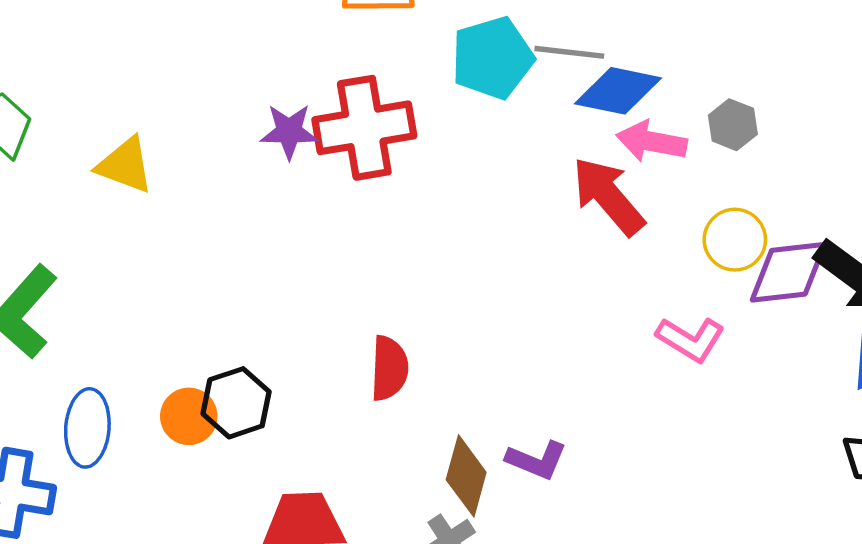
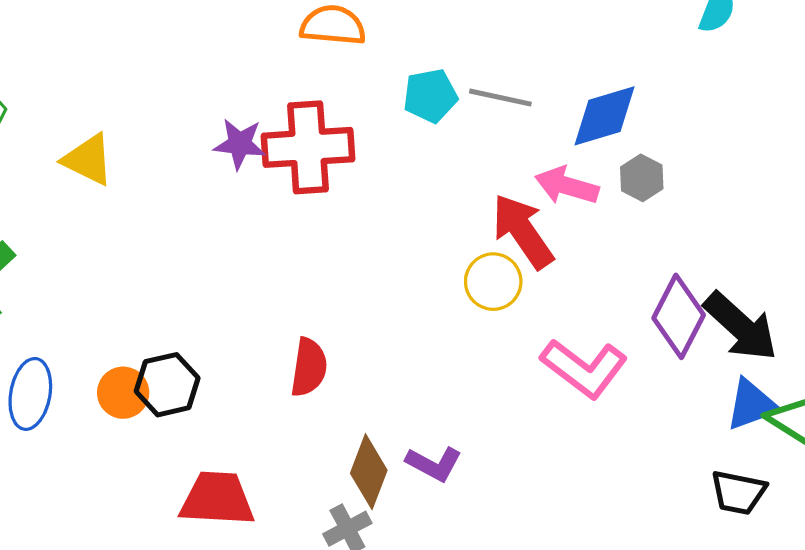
cyan pentagon: (492, 58) -> (430, 96), size x0.7
blue diamond: (618, 91) -> (605, 116), moved, turned -34
yellow circle: (735, 240) -> (493, 282), moved
purple diamond: (788, 272) -> (679, 316), turned -62
pink L-shape: (690, 339) -> (584, 368), size x1.4

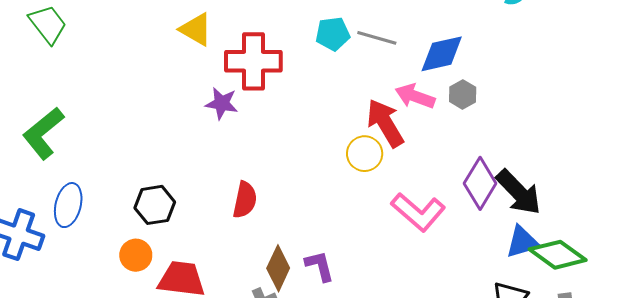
purple star: (240, 144) -> (222, 103), moved
yellow triangle: (88, 160) -> (196, 29), moved
orange circle: (123, 393) -> (136, 255), moved
purple L-shape: (434, 464) -> (320, 266), turned -136

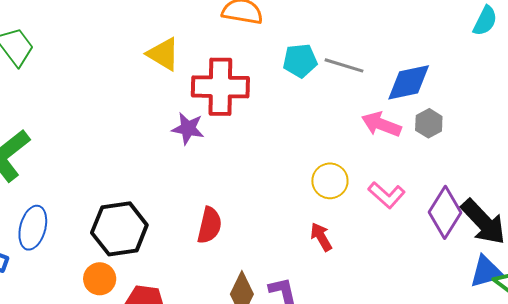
red arrow: (385, 123) -> (321, 237), moved, size x0.6
black hexagon: (155, 205) -> (119, 229), size x1.4
pink L-shape: (418, 212) -> (387, 195), moved, size x0.7

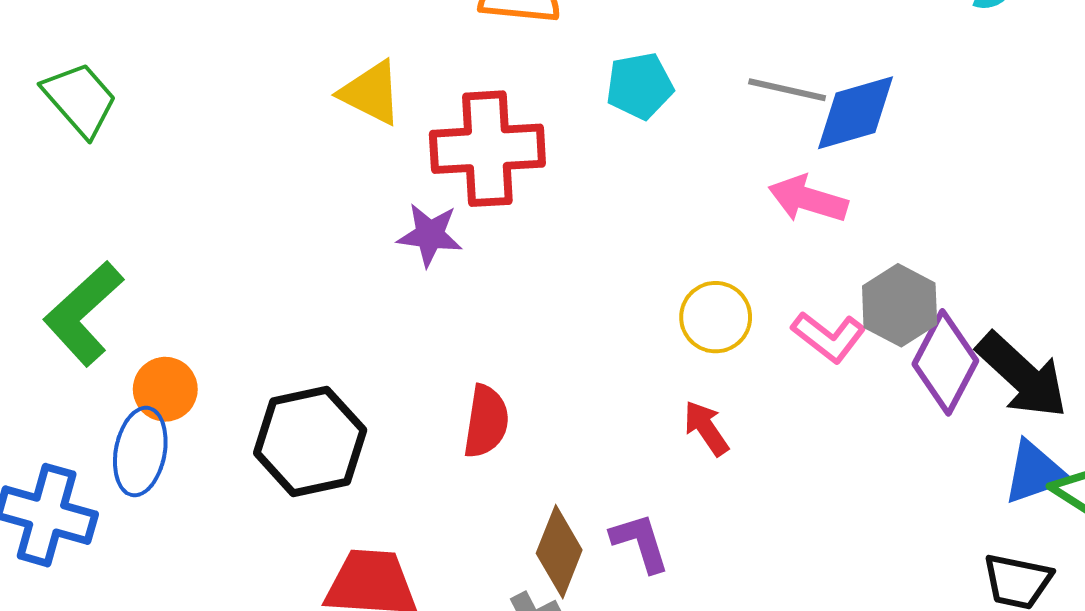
gray line: (344, 65) -> (787, 90), moved
gray hexagon: (429, 123) -> (900, 305), moved, size x1.4
orange circle: (100, 279) -> (165, 389), moved

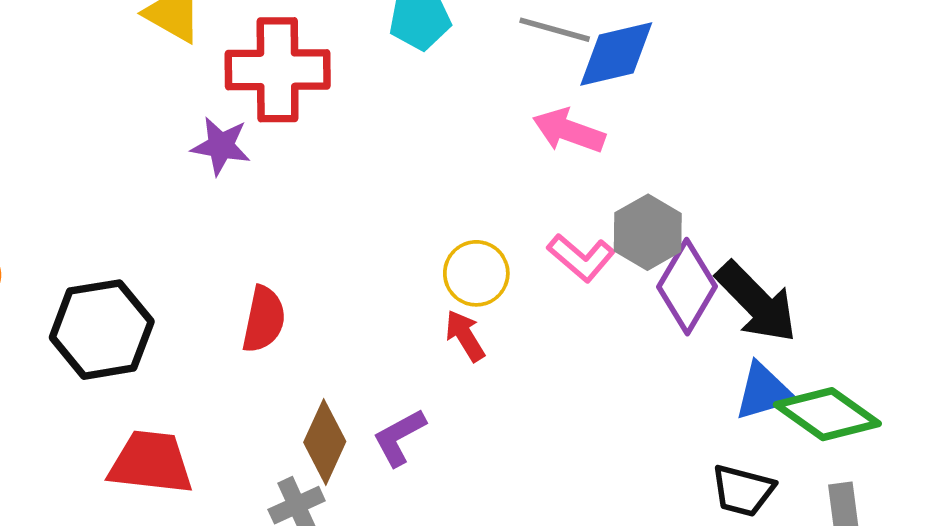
yellow circle: (716, 317) -> (476, 273), moved
purple L-shape: (640, 542) -> (399, 437), turned -104

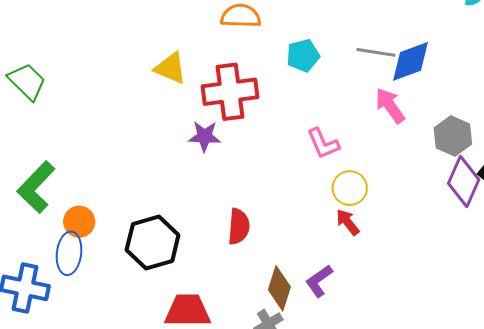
pink arrow: (569, 131) -> (390, 106), turned 42
gray hexagon: (648, 232) -> (453, 136), moved
pink L-shape: (581, 258) -> (323, 144), moved, turned 33

